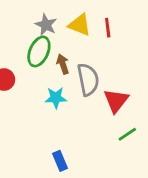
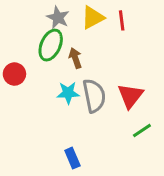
yellow triangle: (80, 25) -> (93, 18), turned -50
gray semicircle: (88, 80) -> (94, 96), moved

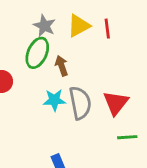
green line: (142, 131) -> (127, 137), turned 30

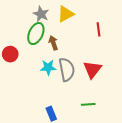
red line: (107, 29) -> (98, 29), moved
green line: (127, 137) -> (88, 104), moved

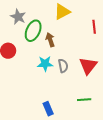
gray star: (41, 14) -> (18, 17), moved
gray semicircle: (67, 69) -> (63, 66), size x0.6

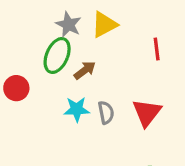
gray star: (18, 17) -> (68, 25), moved
brown arrow: (50, 40) -> (85, 70), turned 72

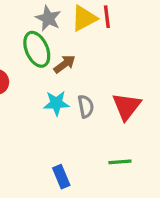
red line: (157, 49) -> (107, 17), moved
green ellipse: (57, 56) -> (37, 49), turned -48

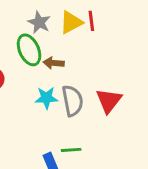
brown arrow: (65, 64) -> (54, 63), turned -138
gray semicircle: (86, 106) -> (73, 101), size x1.5
green line: (120, 162) -> (71, 150), moved

